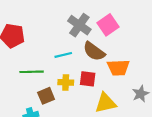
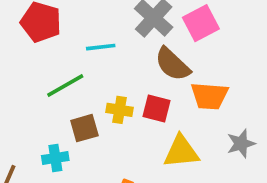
cyan line: (63, 55) -> (101, 47), moved
green line: (32, 72) -> (65, 85), turned -35

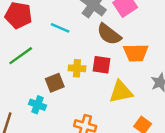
cyan line: (101, 47) -> (60, 28), turned 36
green line: (65, 85) -> (21, 56), moved
cyan cross: (55, 158) -> (38, 105), turned 35

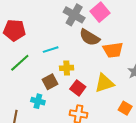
cyan line: (60, 28) -> (51, 50), moved, turned -35
red square: (101, 65) -> (78, 88), moved, turned 35

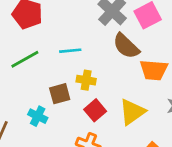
yellow triangle: (104, 83) -> (132, 112), turned -30

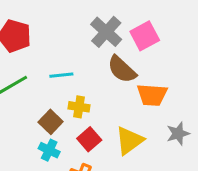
brown square: (60, 94) -> (51, 122), turned -30
cyan cross: (38, 116) -> (49, 150), moved

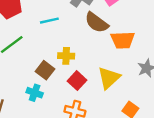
cyan line: (61, 75) -> (49, 21), moved
cyan cross: (49, 150) -> (35, 93), moved

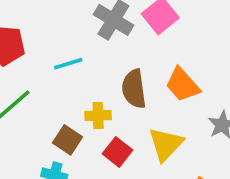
brown semicircle: (97, 23) -> (134, 89), moved, turned 50
orange trapezoid: (123, 40) -> (182, 85), turned 55

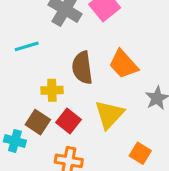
brown square: (68, 140) -> (38, 122), moved

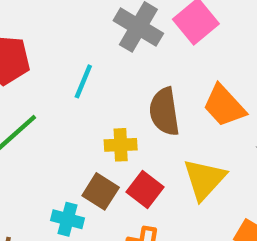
cyan line: (27, 46) -> (83, 81), turned -50

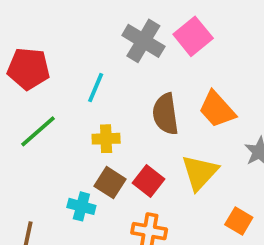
yellow cross: (121, 145) -> (106, 139), moved

